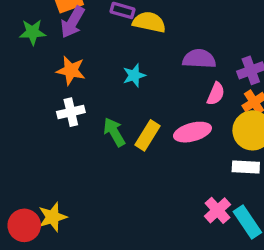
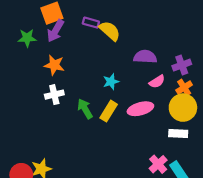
yellow semicircle: (149, 22) -> (110, 31), turned 30
cyan star: (134, 75) -> (111, 82), moved
pink semicircle: (216, 94) -> (157, 82), turned 35

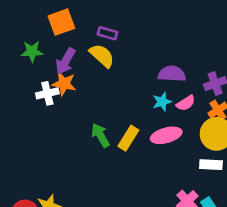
purple arrow: (55, 31) -> (66, 61), moved
yellow semicircle: (110, 31) -> (102, 56), moved
cyan star: (111, 82) -> (162, 102), moved
white cross: (54, 95) -> (47, 93), moved

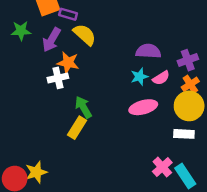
purple rectangle: (107, 33) -> (68, 14), moved
orange star: (64, 84) -> (68, 63), moved
white cross: (47, 93) -> (58, 78), moved
yellow rectangle: (128, 138) -> (77, 128), moved

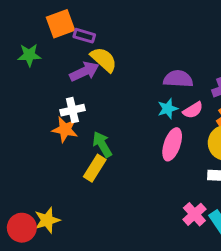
purple arrow: (52, 40) -> (84, 71), moved, turned -145
orange star: (68, 63) -> (65, 129), moved
pink ellipse: (143, 107) -> (172, 144), turned -56

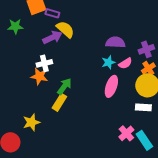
green arrow: (102, 144) -> (64, 86), turned 66
yellow star: (47, 220) -> (31, 122), moved

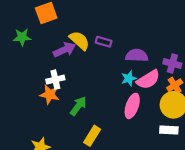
purple rectangle: (52, 13) -> (104, 42), moved
purple cross: (146, 49) -> (172, 63), turned 35
pink semicircle: (125, 63) -> (148, 80), size x1.5
yellow rectangle: (59, 102) -> (92, 136), moved

